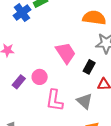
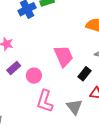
purple rectangle: (19, 82) -> (14, 68), moved

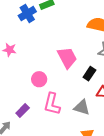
purple rectangle: (14, 68) -> (23, 110), moved
gray triangle: (74, 107) -> (82, 107), turned -30

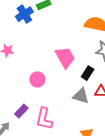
pink L-shape: (52, 104) -> (44, 119), moved
gray triangle: (82, 107) -> (81, 96), moved

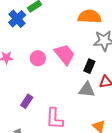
pink circle: (37, 79) -> (38, 58), moved
purple rectangle: (21, 111) -> (27, 101), moved

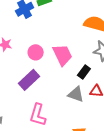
purple rectangle: (27, 101) -> (29, 80), moved, size x1.5

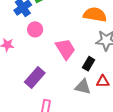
pink circle: (36, 52) -> (35, 29), moved

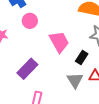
gray triangle: (83, 87) -> (75, 80), turned 42

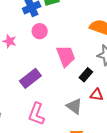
gray triangle: (75, 80) -> (74, 106), moved, turned -30

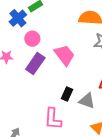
black rectangle: (86, 75) -> (67, 94), moved
purple rectangle: (30, 78) -> (35, 63), moved

